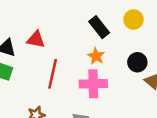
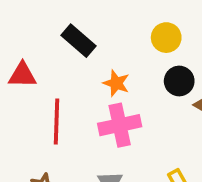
yellow circle: (134, 20) -> (166, 38), moved
black rectangle: (99, 27) -> (78, 41), moved

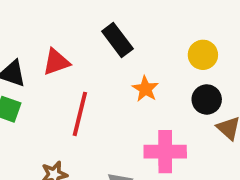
red triangle: (22, 75) -> (56, 62), turned -32
pink cross: (120, 125) -> (165, 152), moved

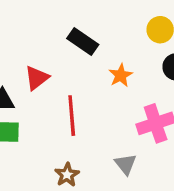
orange star: (145, 89) -> (121, 75), turned 30

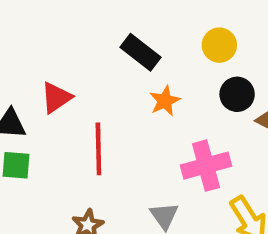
black rectangle: (83, 42) -> (140, 52), moved

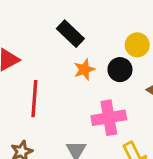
yellow circle: (219, 45) -> (137, 45), moved
black circle: (237, 94) -> (120, 70), moved

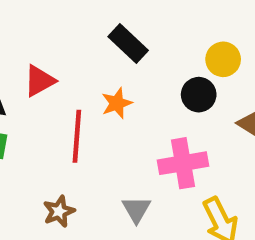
orange star: (84, 69) -> (117, 103), moved

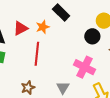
orange star: (117, 103) -> (43, 27), moved
pink cross: (183, 163) -> (85, 67), turned 35

